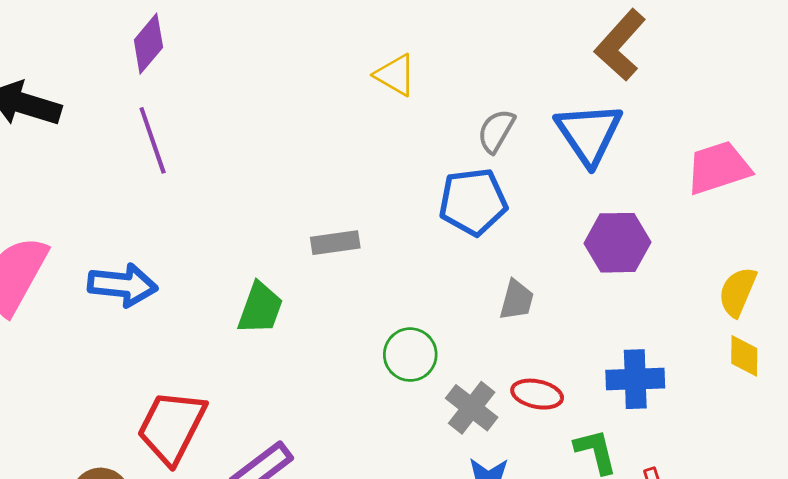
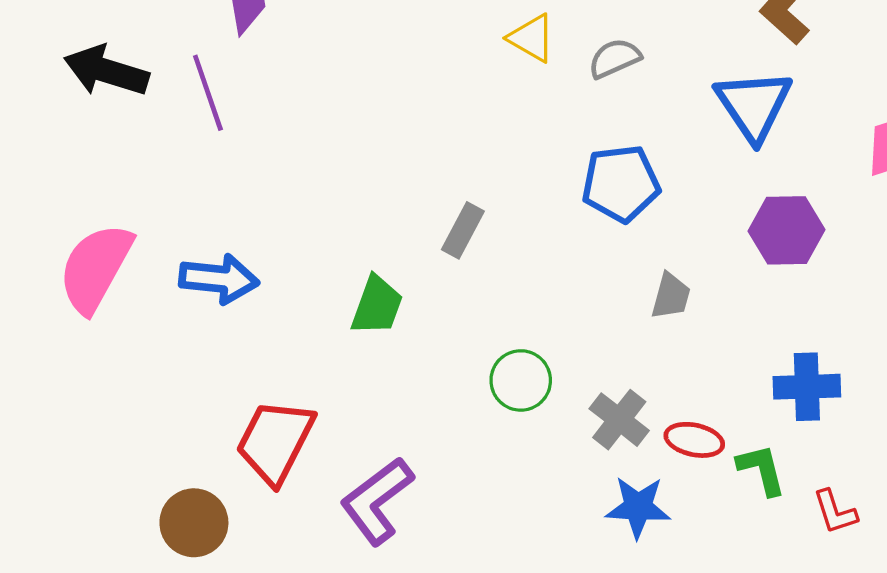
gray semicircle: (496, 131) -> (615, 58), moved, turned 36
purple line: (153, 140) -> (208, 93), moved
gray rectangle: (335, 243) -> (463, 230), turned -54
green circle: (410, 355) -> (521, 380), moved
red ellipse: (537, 394) -> (694, 440), moved

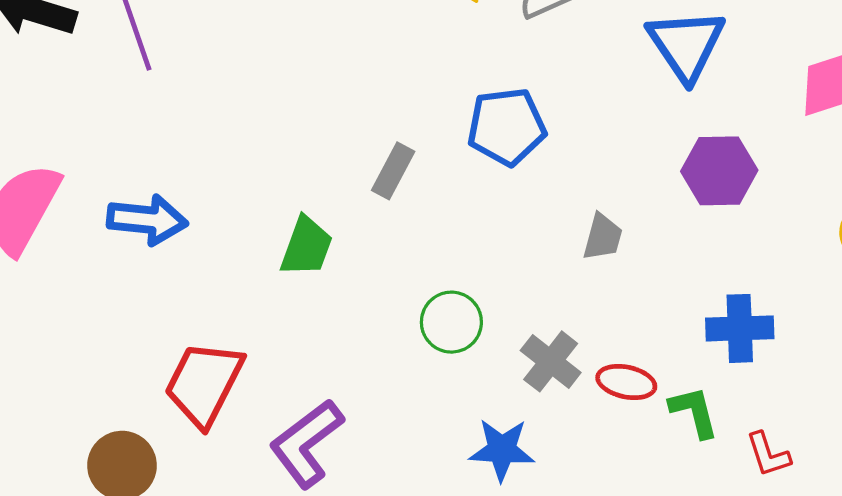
blue pentagon: (621, 183) -> (507, 127), moved
blue star: (638, 507) -> (502, 450), moved

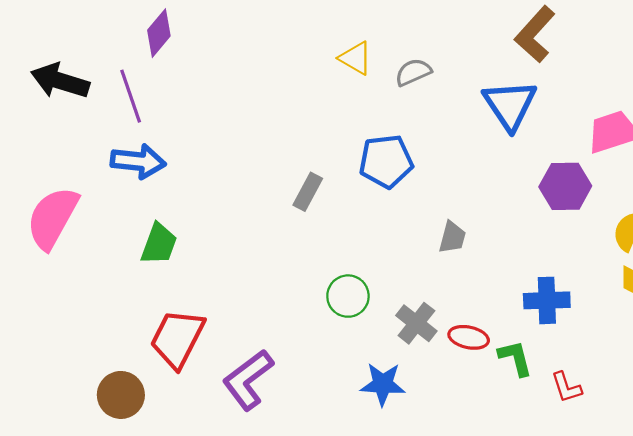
purple hexagon: (719, 171) -> (565, 186), moved
blue arrow: (147, 220) -> (138, 161), moved
green trapezoid: (306, 246) -> (159, 244), moved

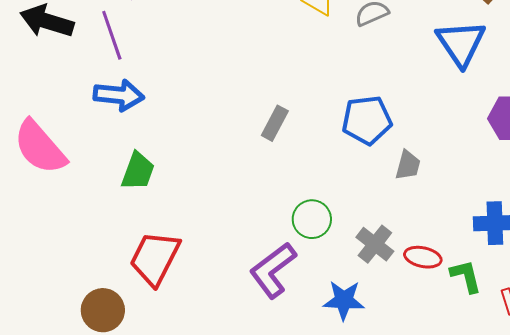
blue pentagon: (386, 161) -> (367, 120), moved
pink semicircle: (52, 218) -> (40, 147), turned -70
purple L-shape: (248, 380) -> (273, 270), moved

